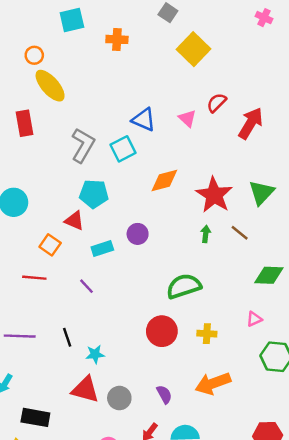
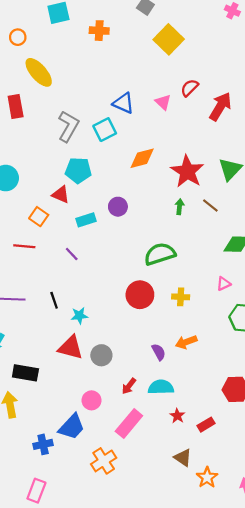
orange circle: (34, 55) -> (18, 37), moved
orange arrow: (213, 383) -> (186, 342), size x0.7
purple semicircle: (164, 394) -> (159, 352), moved

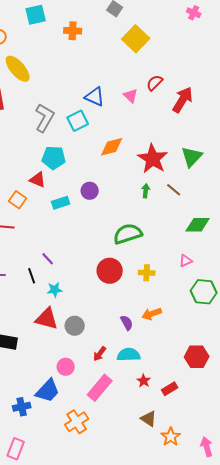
purple line: (72, 254) -> (48, 259), moved

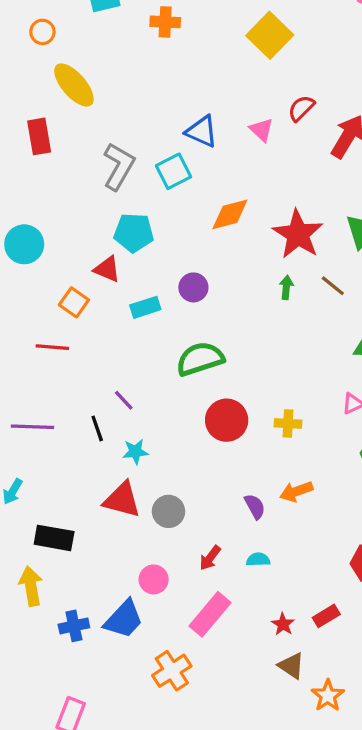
green semicircle: (128, 234) -> (200, 359), moved
cyan semicircle: (129, 355) -> (258, 560), size x0.6
red star: (144, 381) -> (283, 624), moved
blue cross: (22, 407) -> (74, 626), moved

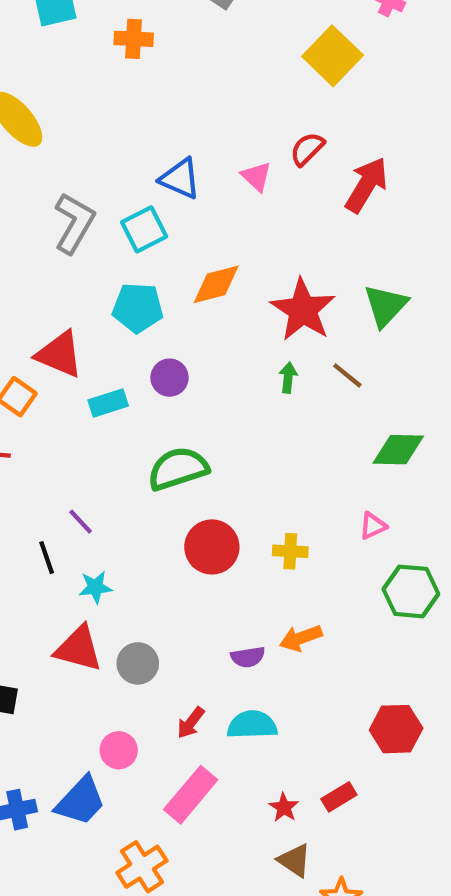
yellow square: (270, 35) -> (333, 56), moved
cyan pentagon: (134, 233) -> (138, 308), moved
red triangle: (107, 269) -> (59, 354), size x1.4
purple semicircle: (255, 506) -> (248, 657), turned 110
cyan semicircle: (258, 560) -> (252, 725), size x1.6

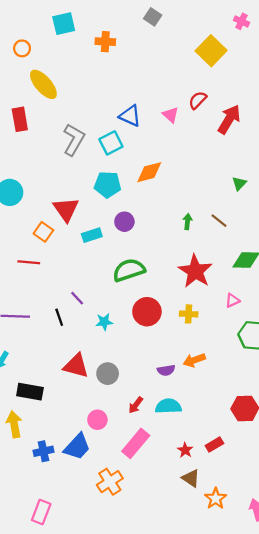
green triangle: (385, 306) -> (239, 183), size x0.6
red star: (303, 310) -> (195, 271), moved
red triangle: (59, 354) -> (66, 209), turned 32
cyan star: (95, 587) -> (104, 322), moved

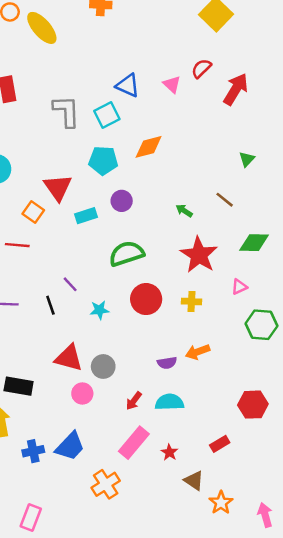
yellow ellipse: (43, 84) -> (42, 28), moved
gray L-shape: (74, 140) -> (66, 111), turned -32
green arrow: (187, 222) -> (184, 211), moved, turned -63
pink circle: (97, 420) -> (82, 393), moved
red star: (185, 450) -> (169, 452), moved

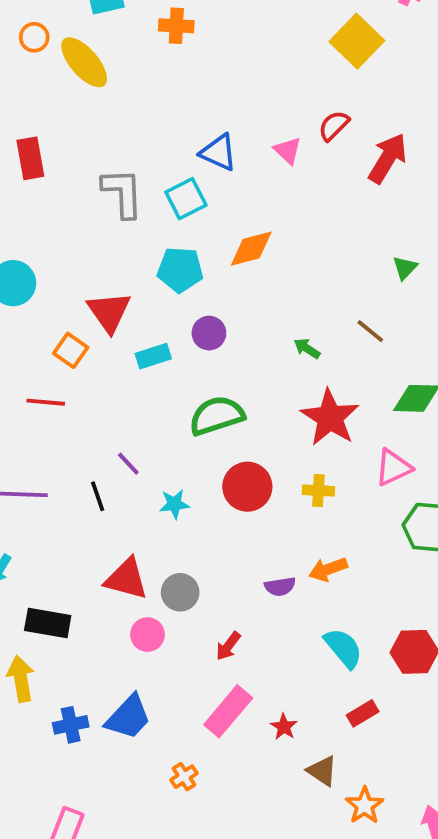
pink triangle: (239, 287) -> (393, 467), size x1.5
cyan semicircle: (169, 402) -> (343, 648), moved, turned 52
orange cross: (106, 484) -> (184, 777), size x0.6

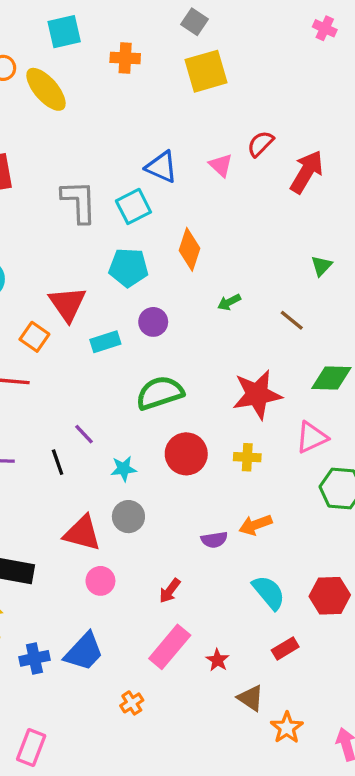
yellow square: (357, 41) -> (206, 71), moved, turned 30
orange diamond: (251, 249) -> (190, 249), turned -57
green arrow: (307, 348) -> (229, 302), moved, turned -60
red star: (330, 418) -> (257, 394), turned 30
gray circle: (180, 592) -> (128, 517), moved

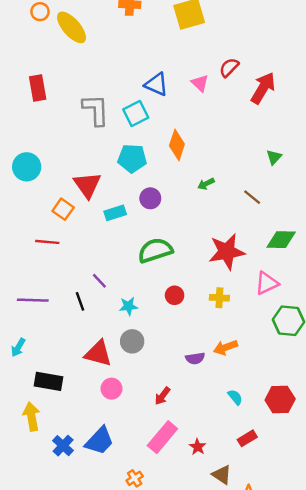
red circle: (186, 454) -> (175, 295), size x0.6
cyan semicircle: (269, 592) -> (235, 397), size x0.6
blue cross: (34, 658) -> (63, 446), turned -35

